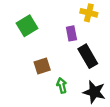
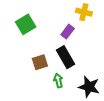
purple rectangle: (71, 33) -> (68, 32), turned 48
black rectangle: (88, 56) -> (65, 57), moved

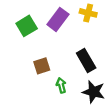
purple rectangle: (68, 32) -> (58, 19), moved, size x1.5
black rectangle: (65, 57) -> (86, 61), moved

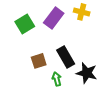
black rectangle: (86, 61) -> (66, 57), moved
black star: (94, 92) -> (87, 73), moved

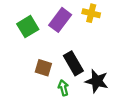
brown square: (39, 61) -> (43, 68), turned 35

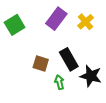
yellow cross: (91, 13) -> (86, 22), moved, turned 35
green square: (28, 27) -> (15, 25), moved

